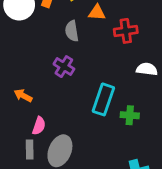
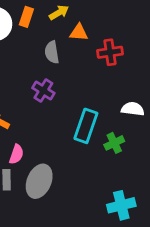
white semicircle: (147, 69) -> (133, 109), moved
green cross: (130, 115) -> (114, 143), turned -30

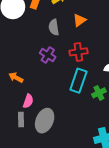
orange triangle: (79, 32) -> (79, 20), moved, turned -40
red cross: (110, 52) -> (78, 52), moved

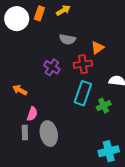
orange triangle: (79, 20) -> (97, 48), moved
gray semicircle: (54, 27) -> (67, 39), moved, turned -70
gray ellipse: (45, 121) -> (49, 134), turned -35

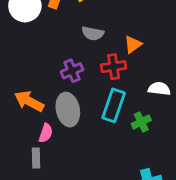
purple cross: (52, 67) -> (72, 71), turned 35
orange arrow: (20, 90) -> (29, 101), size x1.5
gray ellipse: (49, 134) -> (68, 110), moved

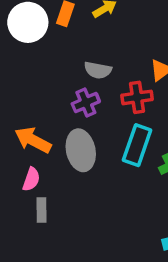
gray semicircle: (93, 33) -> (98, 70), moved
pink semicircle: (46, 133) -> (31, 179), moved

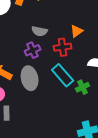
cyan rectangle: (137, 145) -> (63, 75), turned -60

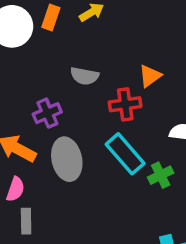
purple cross: (33, 50) -> (47, 113), moved

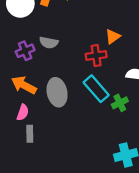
gray semicircle: (85, 76) -> (49, 42), moved
purple cross: (47, 113) -> (25, 51), moved

